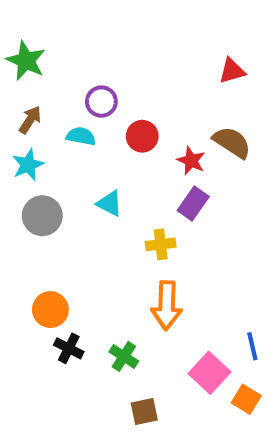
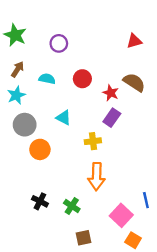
purple circle: (101, 102) -> (59, 43), moved
orange circle: (50, 310) -> (40, 149), moved
orange square: (246, 399) -> (133, 240), moved

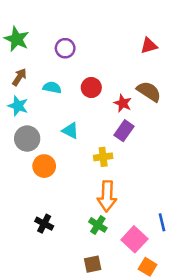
cyan star: (16, 95) -> (18, 106), turned -30
green cross: (72, 206) -> (98, 225), moved

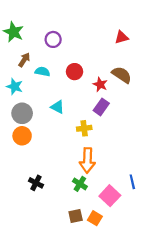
brown arrow: (19, 77) -> (24, 60), moved
orange circle: (44, 166) -> (22, 136), moved
orange square: (148, 267) -> (95, 218), moved

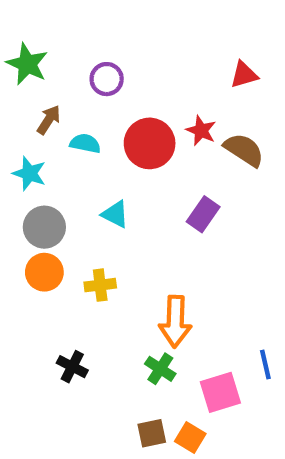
red circle: (75, 72) -> (150, 143), size x1.5
red star: (100, 84) -> (201, 131), moved
yellow cross: (84, 128) -> (100, 285), moved
pink square: (110, 196) -> (220, 392), turned 30

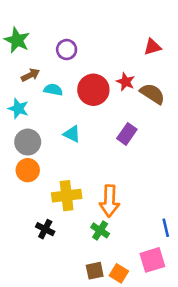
brown arrow: (49, 120) -> (30, 75), turned 30
yellow cross: (100, 285) -> (67, 196), moved, size x1.5
pink square: (220, 392) -> (152, 260), moved

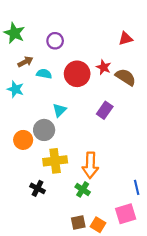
cyan triangle: (72, 134) -> (59, 110), turned 48
gray circle: (28, 142) -> (44, 130), moved

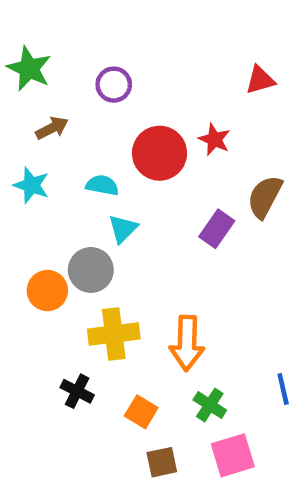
cyan semicircle: (44, 74) -> (102, 185), moved
brown semicircle: (126, 77) -> (265, 197), moved, turned -95
green cross: (83, 189) -> (210, 405), moved
pink square: (126, 214) -> (233, 455), moved
orange square: (98, 225) -> (141, 412), moved

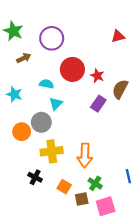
purple circle: (114, 85) -> (52, 38), size x1.5
red star: (214, 139) -> (97, 76), moved
cyan star: (31, 185) -> (14, 94), moved
brown square: (162, 462) -> (82, 199), moved

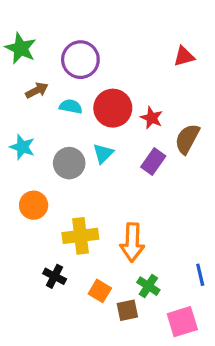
cyan semicircle: (46, 84) -> (71, 107), moved
cyan triangle: (56, 104) -> (103, 153), moved
gray circle: (41, 122) -> (69, 163), moved
pink square: (106, 206) -> (182, 322), moved

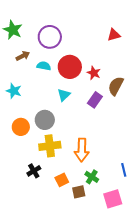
gray circle: (69, 163) -> (45, 120), moved
black cross: (55, 276) -> (34, 171), turned 32
orange square: (100, 291) -> (62, 180), turned 32

